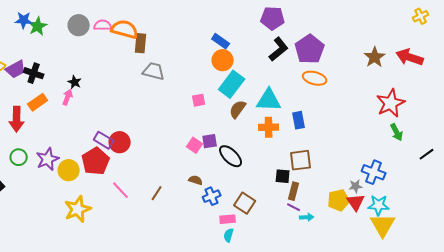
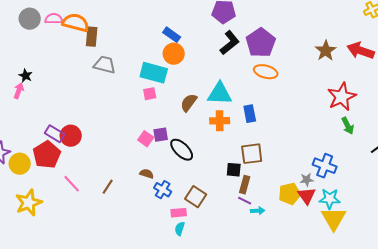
cyan rectangle: (232, 84) -> (154, 73), moved, turned 68
blue cross: (212, 196) -> (163, 190), turned -36

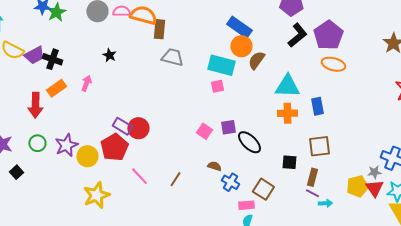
blue rectangle: (172, 35) -> (239, 27), size x1.4
black star: (26, 76) -> (109, 55), moved
brown semicircle: (189, 103) -> (256, 60), moved
pink square: (146, 139) -> (204, 131), moved
black square: (234, 170) -> (289, 162), moved

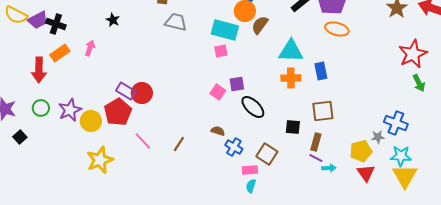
purple square: (228, 127) -> (237, 84), moved
pink square: (204, 131) -> (218, 92), moved
red triangle: (374, 188) -> (366, 173), moved

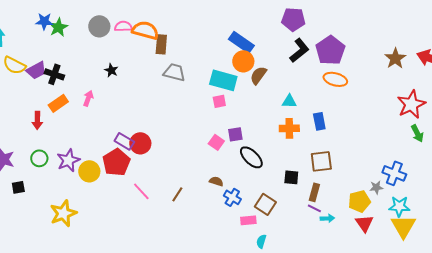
cyan triangle: (291, 51) -> (289, 101), size x0.6
red arrow: (39, 70) -> (37, 120), size x0.7
black square: (20, 137) -> (18, 187), turned 32
yellow star: (100, 160) -> (63, 213), moved
cyan semicircle: (251, 186) -> (261, 241), moved

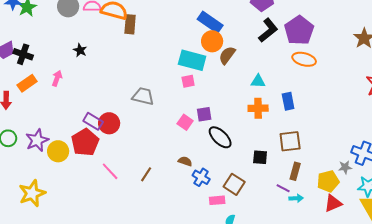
gray trapezoid: (174, 72) -> (143, 96), moved
brown rectangle: (314, 192) -> (295, 171), moved
red triangle: (364, 223) -> (333, 203), turned 42

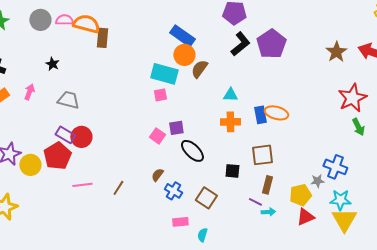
orange ellipse: (304, 59) -> (276, 113), moved
gray trapezoid: (143, 96) -> (68, 100), moved
brown semicircle: (185, 161) -> (157, 175), turned -72
pink line: (110, 171) -> (82, 185), turned -54
pink rectangle: (217, 200) -> (180, 222), moved

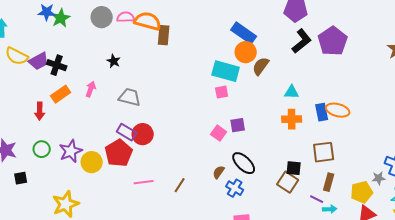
black ellipse: (192, 151) -> (244, 163), moved
brown square: (206, 198) -> (288, 182), moved

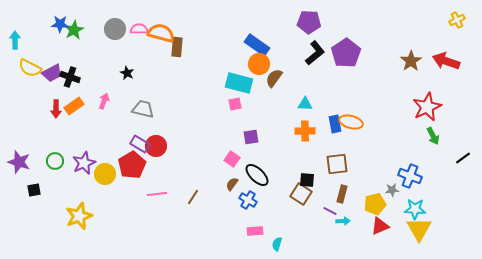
red arrow: (40, 111) -> (56, 109), moved
pink square: (219, 133) -> (232, 159), moved

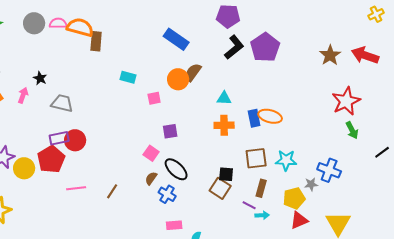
orange circle: (259, 64) -> (178, 79), moved
black star: (127, 73) -> (40, 78), moved
cyan rectangle: (239, 83) -> (128, 77), moved, size x0.6
purple rectangle: (140, 144) -> (59, 138), turned -42
cyan star: (415, 209) -> (286, 160), moved

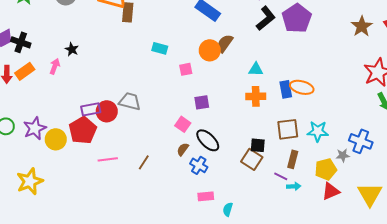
gray trapezoid: (62, 103) -> (130, 101), moved

